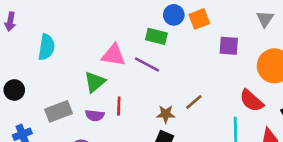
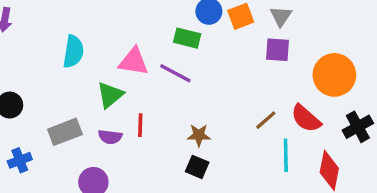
gray triangle: (265, 19) -> (281, 16), moved
cyan semicircle: (46, 47) -> (73, 51), moved
brown line: (194, 102) -> (266, 120), moved

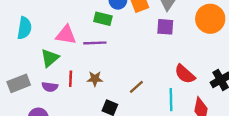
purple line: (175, 73) -> (95, 43), turned -30
orange circle: (334, 75) -> (210, 19), moved
brown line: (266, 120) -> (136, 87), moved
brown star: (199, 135) -> (95, 79), moved

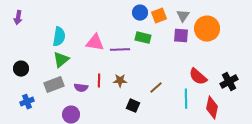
green rectangle: (103, 19) -> (143, 38), moved
orange circle: (210, 19) -> (207, 29), moved
green triangle: (50, 58) -> (61, 60), moved

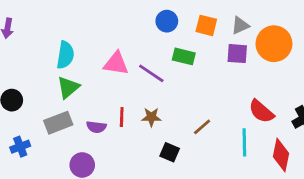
blue circle: (140, 13) -> (167, 21), moved
orange square: (159, 16) -> (206, 25), turned 35
gray triangle: (183, 16) -> (240, 25), turned 32
purple line: (120, 50) -> (151, 73), turned 36

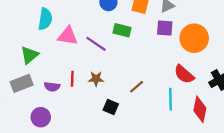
orange circle: (274, 44) -> (194, 38), moved
cyan semicircle: (65, 55) -> (45, 19), moved

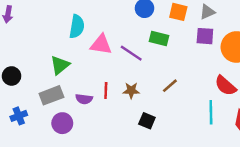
brown line: (137, 87) -> (170, 86), moved
purple circle: (41, 117) -> (62, 123), moved

